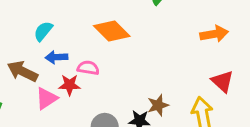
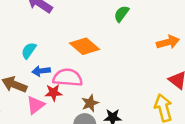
pink semicircle: (88, 68) -> (68, 78), size x1.6
brown star: (158, 105) -> (90, 103), moved

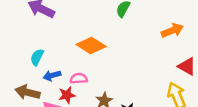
pink semicircle: (68, 78) -> (79, 79), size x0.6

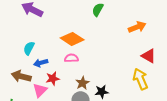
pink semicircle: (79, 79) -> (71, 58), moved

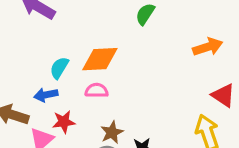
orange diamond: (72, 39) -> (100, 59), turned -40
cyan semicircle: (29, 48) -> (59, 68), moved

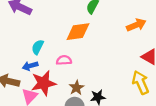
orange diamond: (100, 59) -> (78, 32), moved
red star: (64, 122) -> (44, 83), size x1.6

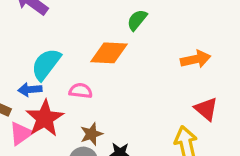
cyan semicircle: (38, 47) -> (46, 64), size x1.5
red star: (44, 83) -> (45, 118), turned -30

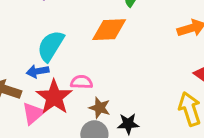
pink semicircle: (81, 91) -> (82, 82), moved
brown star: (91, 134) -> (100, 108), turned -30

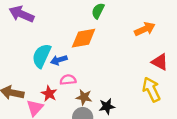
blue arrow: (38, 71) -> (59, 60), moved
red star: (54, 97) -> (49, 94), size x0.6

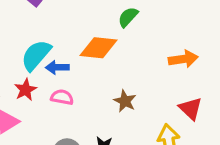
red star: (49, 94) -> (26, 90), moved
brown star: (84, 97) -> (125, 101), moved

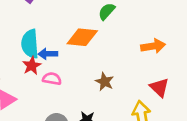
cyan semicircle: (36, 55) -> (30, 44), turned -44
red star: (26, 90) -> (32, 66), moved

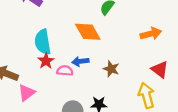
orange diamond: (82, 37) -> (88, 32), turned 60
blue arrow: (48, 54) -> (80, 61), moved

